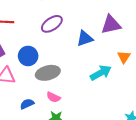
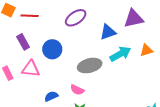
orange triangle: (124, 57) -> (146, 50), turned 40
gray ellipse: (48, 73) -> (90, 66), moved
cyan arrow: (101, 73) -> (120, 54), moved

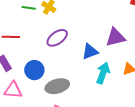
cyan arrow: (120, 54) -> (103, 73), turned -40
gray ellipse: (90, 66) -> (57, 86), moved

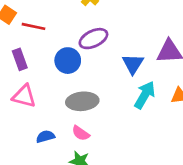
blue triangle: (90, 52) -> (133, 64), turned -48
blue circle: (34, 70) -> (68, 61), moved

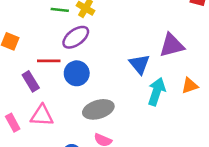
red line: (34, 26) -> (49, 61), moved
purple ellipse: (93, 39) -> (76, 37), moved

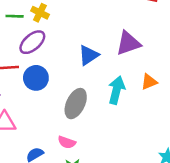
blue triangle: (139, 64) -> (88, 55), moved, turned 40
gray ellipse: (98, 109) -> (76, 104), moved, turned -44

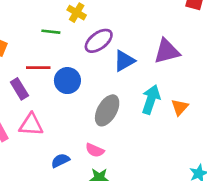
green line: (15, 16) -> (51, 32), moved
purple ellipse: (32, 42) -> (99, 41), moved
orange triangle: (149, 82) -> (180, 107), moved, turned -30

